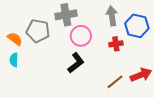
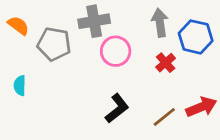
orange semicircle: (15, 39) -> (18, 25), moved
red cross: (116, 44) -> (166, 63), turned -32
black L-shape: (76, 63) -> (117, 108), moved

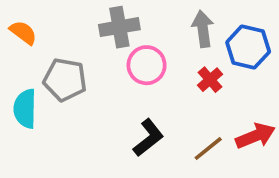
gray pentagon: (54, 44) -> (65, 80), moved
cyan semicircle: (20, 86) -> (25, 109), size x1.5

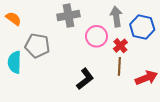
pink circle: (147, 65) -> (97, 36), moved
brown line: (208, 149) -> (119, 66), moved, turned -48

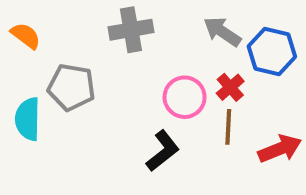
gray arrow: (116, 17) -> (222, 32), turned -48
pink circle: (97, 36) -> (185, 97), moved

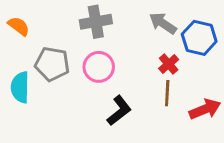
pink circle: (185, 97) -> (99, 67), moved

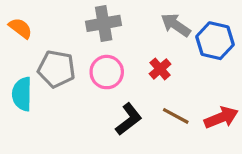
red cross: (169, 64) -> (160, 69), moved
brown line: (167, 93) -> (176, 116), moved, turned -65

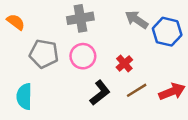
red cross: (160, 69) -> (124, 63), moved
cyan semicircle: (22, 94) -> (24, 96), moved
brown line: (176, 116) -> (137, 90), turned -60

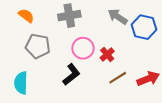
orange semicircle: (16, 22) -> (26, 16), moved
pink circle: (83, 56) -> (83, 48), moved
black L-shape: (100, 93) -> (71, 74), moved

